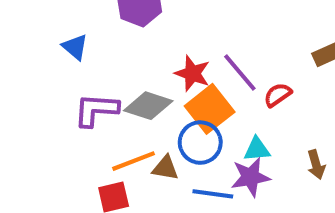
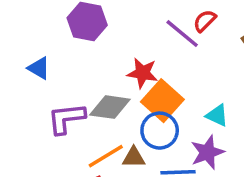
purple line: (240, 73) -> (182, 34), moved
red semicircle: (278, 95) -> (205, 21), moved
cyan triangle: (257, 149) -> (217, 115), moved, turned 40

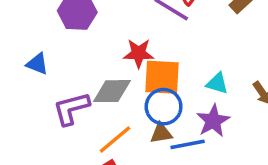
orange square: (162, 101) -> (162, 77), turned -30
brown triangle: (134, 157) -> (161, 133), moved

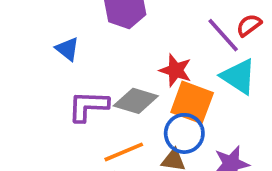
cyan triangle: (217, 83) -> (239, 76), moved, size x1.5

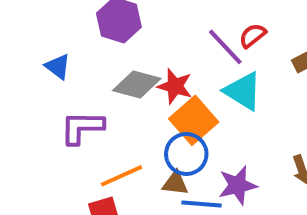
gray diamond: (136, 101) -> (137, 84), moved
orange square: (192, 102) -> (194, 120), turned 30

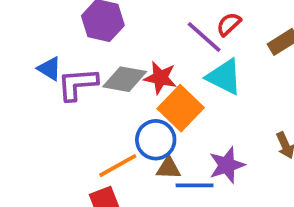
purple L-shape: (82, 127) -> (78, 84), moved
blue circle: (186, 154) -> (156, 140), moved

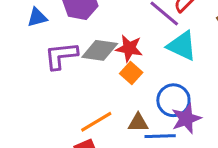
blue triangle: (50, 69) -> (37, 17), moved, turned -45
orange square: (181, 108) -> (131, 73), moved, size x0.6
blue circle: (156, 140) -> (173, 100), moved

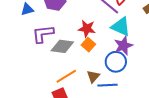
gray diamond: (100, 50) -> (62, 46), moved
purple star: (186, 119) -> (123, 46), moved
brown triangle: (138, 123) -> (93, 76), turned -48

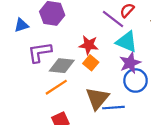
blue circle: (116, 62) -> (136, 81), moved
orange line: (66, 76) -> (56, 87), moved
brown triangle: (93, 76) -> (97, 98), size x1.6

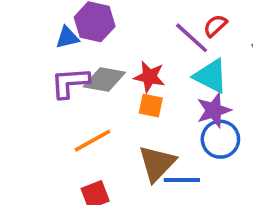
blue triangle: (21, 25) -> (67, 37), moved
orange square: (91, 63) -> (151, 106), turned -32
gray diamond: (62, 66) -> (104, 80), moved

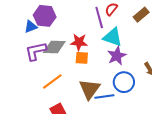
purple line: (192, 38) -> (99, 18), turned 40
blue circle: (220, 139) -> (124, 82), moved

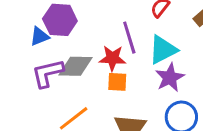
purple line: (99, 18) -> (129, 38), moved
cyan triangle: (113, 37) -> (163, 50), turned -45

